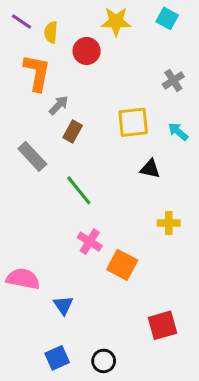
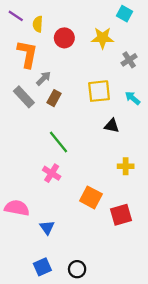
yellow star: (116, 21) -> (103, 38), moved
gray rectangle: (32, 156) -> (24, 97), moved
pink cross: (90, 242) -> (52, 173), moved
red square: (163, 325) -> (121, 215), moved

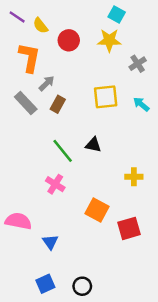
cyan square: (124, 14) -> (117, 14), moved
yellow semicircle: (38, 24) -> (40, 26), turned -42
black triangle: (112, 126) -> (93, 145), moved

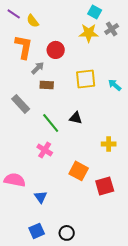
red circle: (69, 40) -> (56, 50), moved
gray cross: (138, 64) -> (112, 29), moved
gray rectangle: (26, 103) -> (21, 104), moved
brown rectangle: (58, 104) -> (47, 85), turned 64

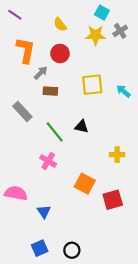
yellow semicircle: (33, 21) -> (60, 24), moved

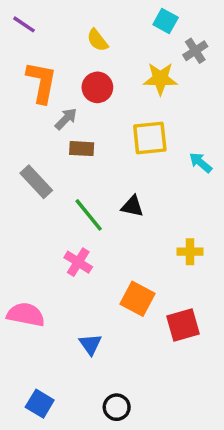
yellow star: (96, 35) -> (160, 79), moved
cyan arrow: (123, 91) -> (201, 163), moved
blue triangle: (44, 212) -> (90, 344), moved
blue square: (40, 248) -> (40, 404), moved, turned -35

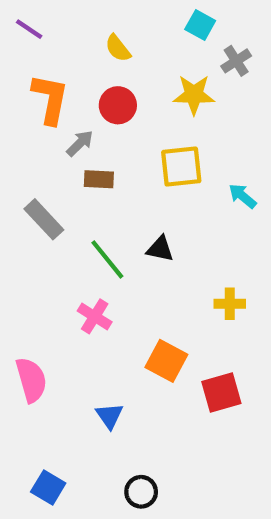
pink semicircle: (26, 315) -> (31, 380), turned 63

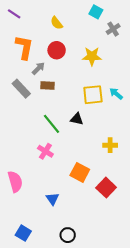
yellow star: (194, 95) -> (92, 56), moved
yellow square: (181, 167) -> (93, 95), moved
gray rectangle: (44, 219) -> (21, 89), moved
red square: (221, 392) -> (106, 188), turned -30

